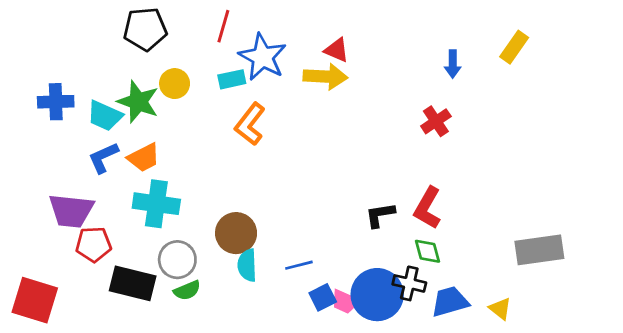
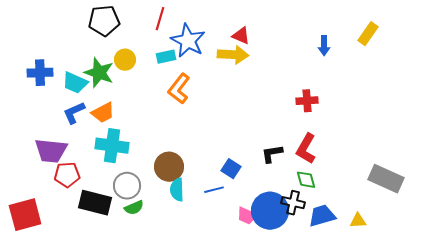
red cross: (436, 121) -> (307, 101), moved, turned 30
gray rectangle: (539, 250) -> (386, 179), turned 32
blue square: (323, 297) -> (231, 169), moved, turned -30
red square: (35, 300) -> (25, 215), turned -32
yellow triangle: (500, 309) -> (358, 221), turned -42

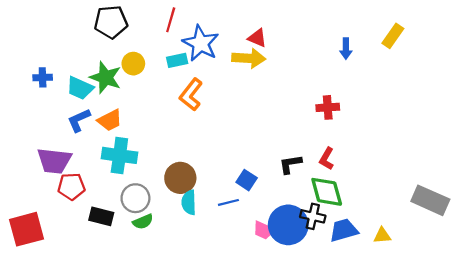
blue cross: (40, 73) -> (43, 77), size x0.7
red L-shape: (306, 149) -> (327, 159), size x0.7
gray rectangle: (386, 179) -> (430, 200), moved
green diamond: (306, 180) -> (327, 192), size x1.6
black rectangle: (95, 203) -> (101, 216), size x0.7

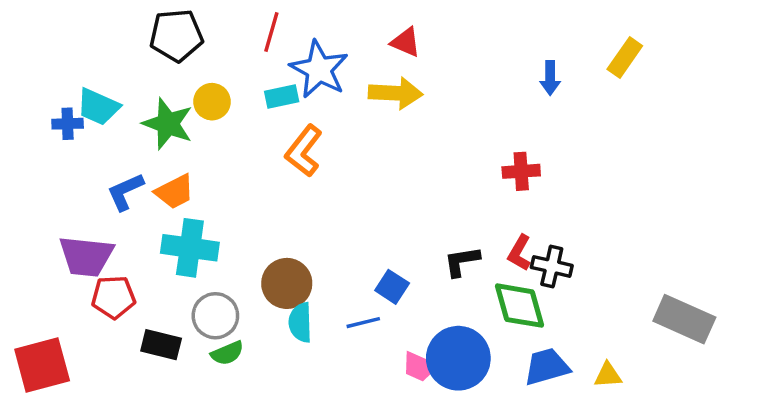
red triangle: (257, 38) -> (406, 42), moved
cyan trapezoid: (80, 88) -> (98, 107), moved
black cross: (313, 216) -> (552, 266), moved

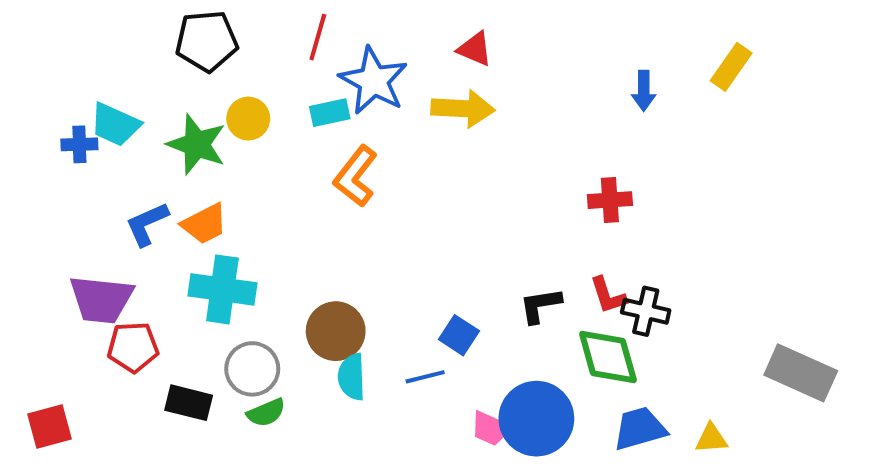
red L-shape: (520, 253) -> (608, 295), turned -48
red square: (42, 365) -> (50, 427), size x0.7

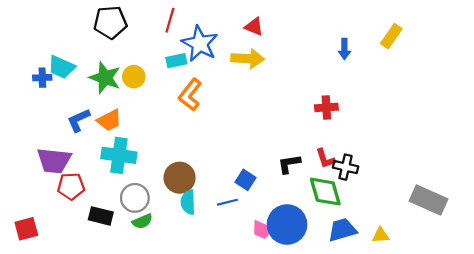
yellow circle: (248, 119) -> (134, 77), moved

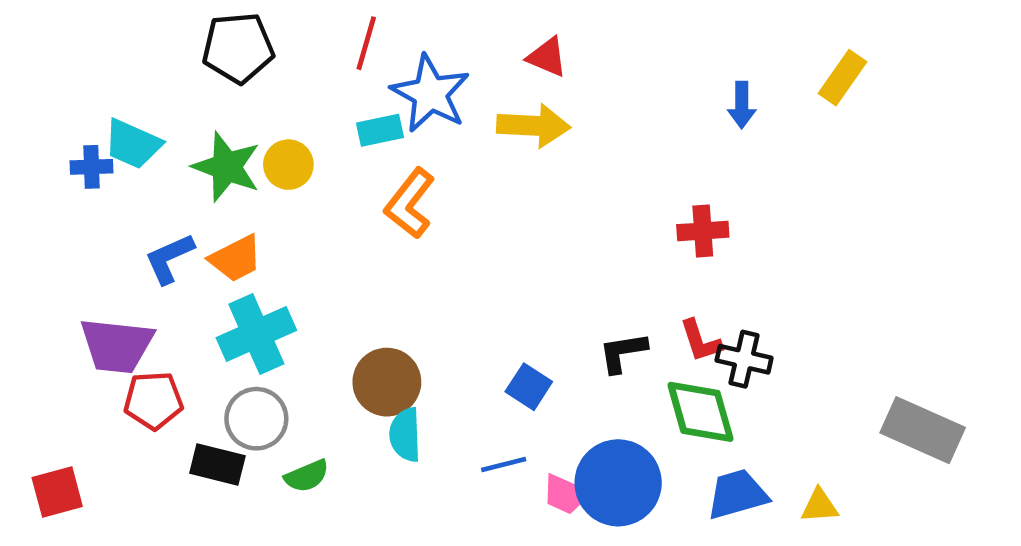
cyan cross: (119, 155) -> (256, 334), turned -32
gray circle: (135, 198) -> (256, 419), moved
blue line: (227, 202) -> (504, 465), moved

